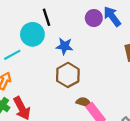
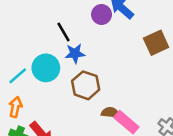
black line: (46, 17) -> (63, 32), moved
cyan circle: (32, 34) -> (46, 68), moved

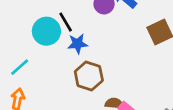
cyan circle: (46, 68) -> (46, 31), moved

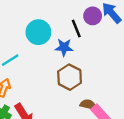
black line: (66, 22) -> (76, 29), moved

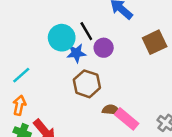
purple circle: (93, 16) -> (104, 48), moved
cyan circle: (38, 32) -> (62, 38), moved

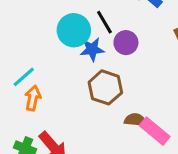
orange arrow: (19, 105) -> (33, 98), moved

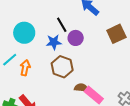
cyan circle: (74, 30) -> (24, 33), moved
orange arrow: (33, 98) -> (25, 68), moved

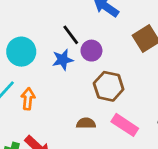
brown hexagon: (62, 67) -> (109, 86), moved
brown semicircle: (81, 88) -> (86, 123), moved

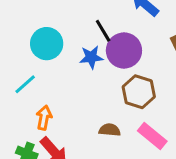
purple circle: (91, 51) -> (124, 51), size x1.5
orange arrow: (28, 99) -> (44, 118), moved

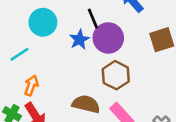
blue star: (91, 57) -> (79, 40), turned -30
brown semicircle: (110, 130) -> (86, 104), size x1.5

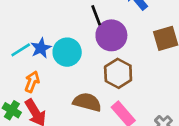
cyan circle: (43, 22) -> (67, 52), moved
blue star: (79, 40) -> (41, 48), moved

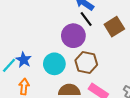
black line: (96, 15) -> (86, 19), moved
cyan circle: (67, 52) -> (54, 64), moved

